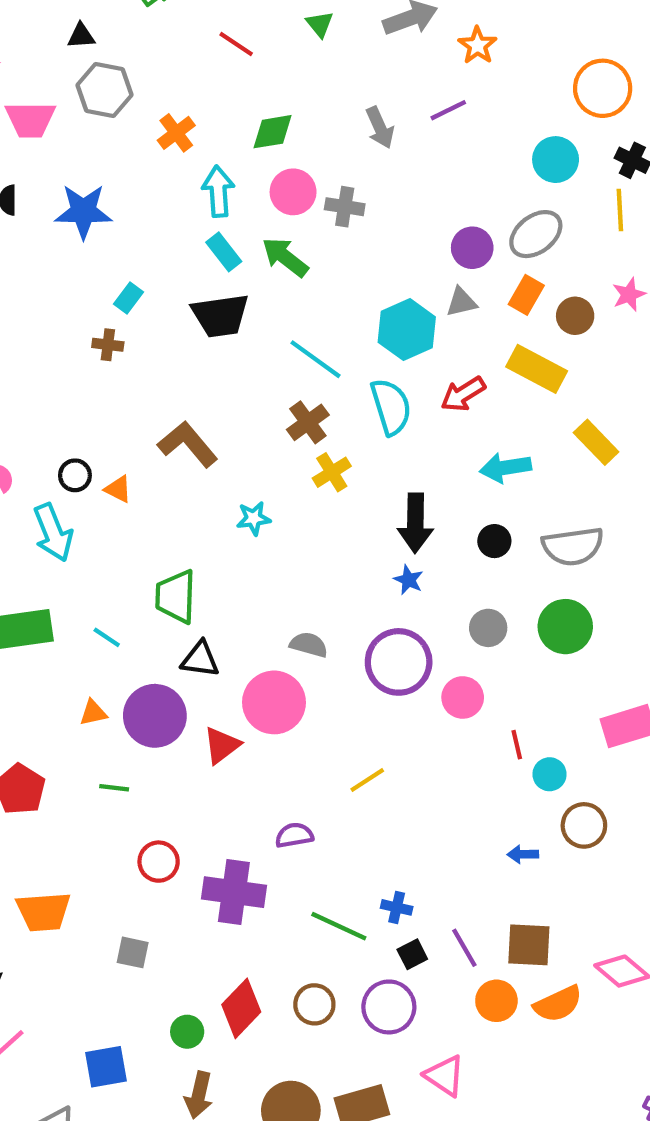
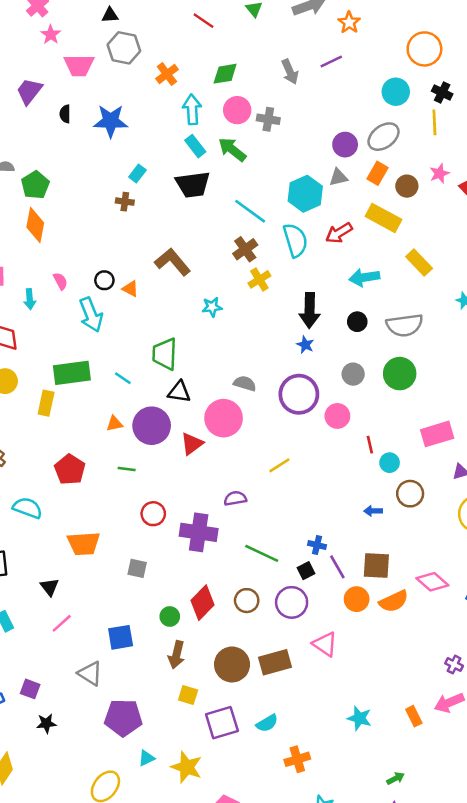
blue cross: (397, 907) -> (317, 545), moved

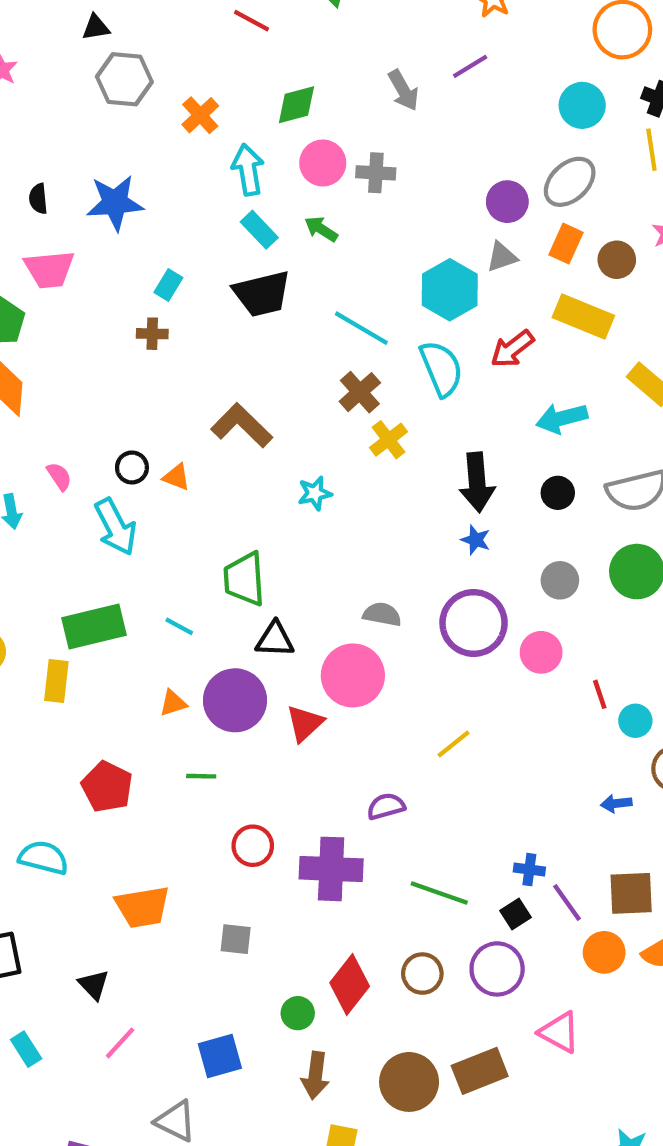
pink trapezoid: (79, 65) -> (49, 269), moved
green arrow: (232, 149) -> (321, 229), size x0.7

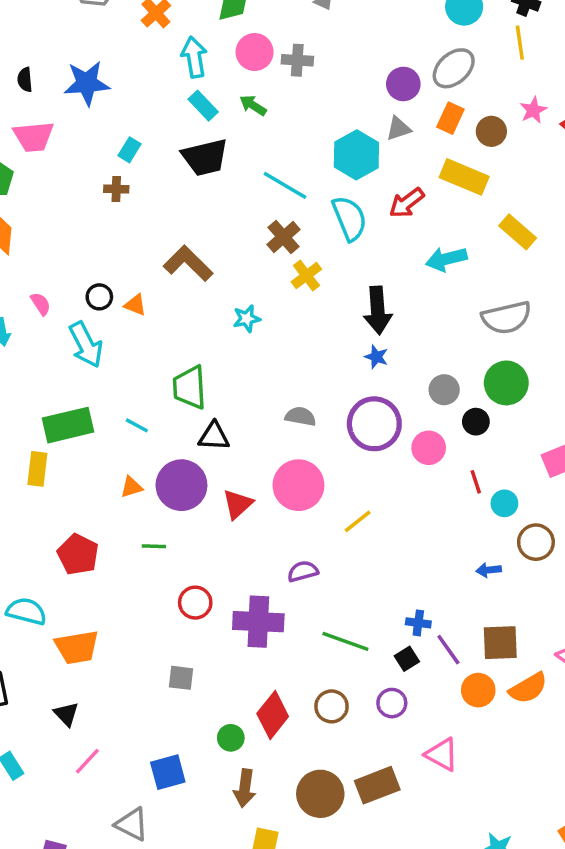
black circle: (558, 493) -> (476, 422), moved
pink circle: (353, 675) -> (298, 485), moved
orange trapezoid: (143, 907) -> (77, 647), moved
purple circle: (497, 969) -> (392, 703), size x0.7

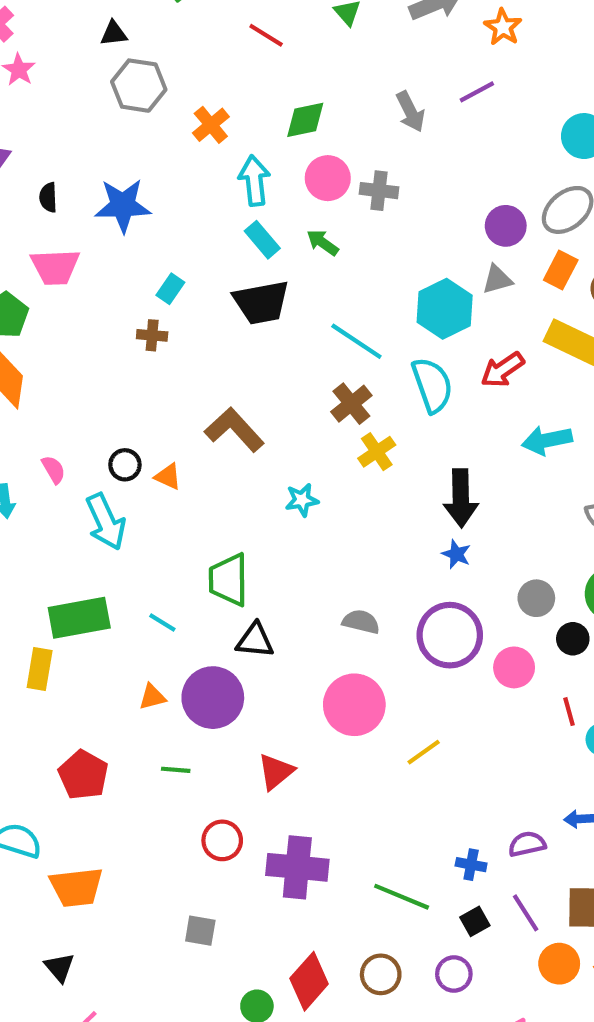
red triangle: (238, 504) -> (276, 772), moved
purple semicircle: (303, 571) -> (527, 844), moved
blue cross: (418, 623) -> (471, 865), moved

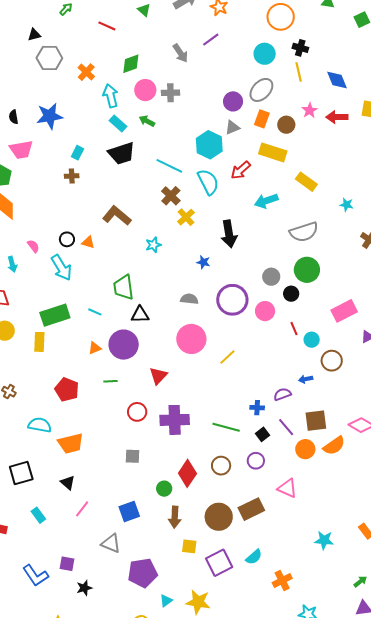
blue star: (456, 554) -> (203, 262), moved

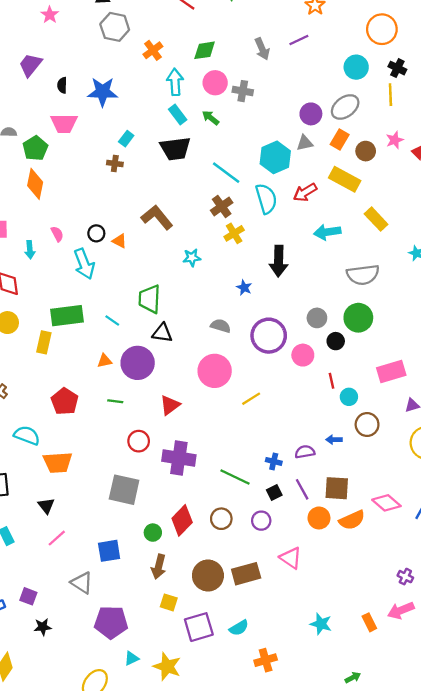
gray square: (132, 456) -> (124, 490), size x1.8

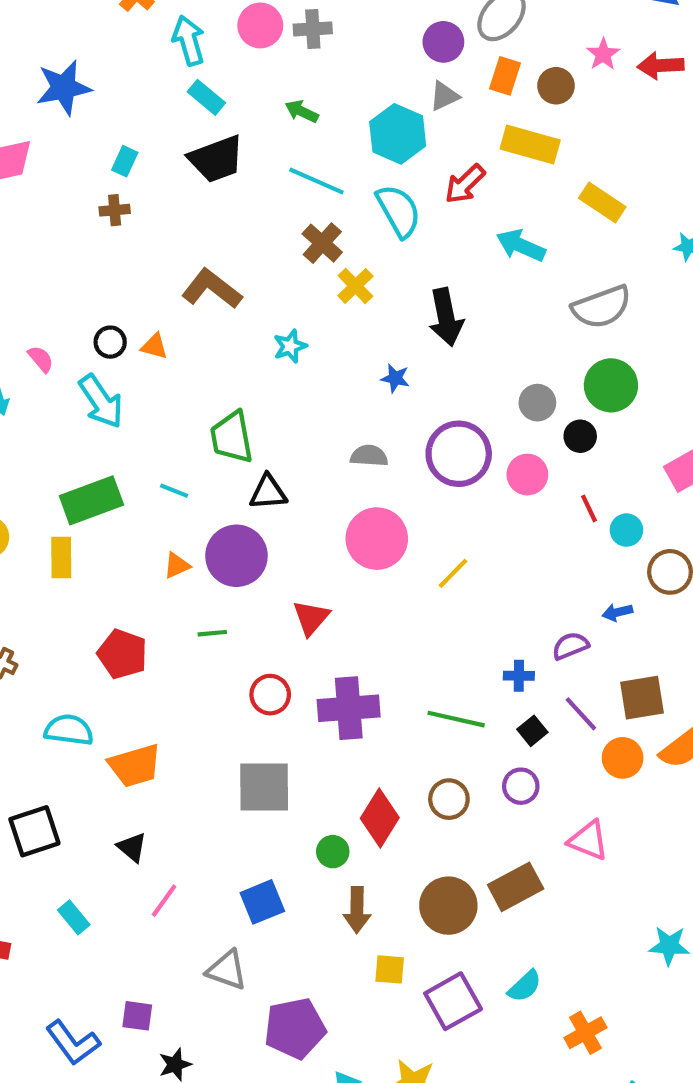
green arrow: (210, 118) -> (302, 111), moved
cyan arrow: (327, 232) -> (521, 246), turned 45

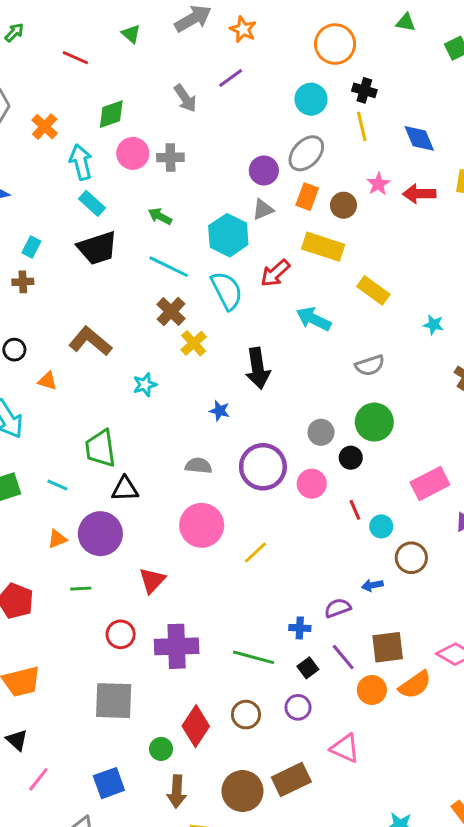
gray semicircle: (602, 307) -> (370, 365), size x0.7
black circle: (110, 342) -> (14, 350), moved

